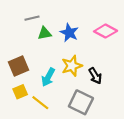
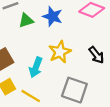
black arrow: (95, 76) -> (96, 55), moved

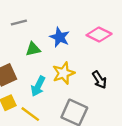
green triangle: (26, 20) -> (33, 49), moved

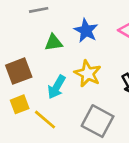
yellow star: (63, 73) -> (88, 74), turned -30

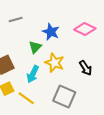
green triangle: (53, 43) -> (35, 47), moved, turned -32

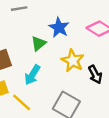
yellow star: (54, 63) -> (73, 61), moved

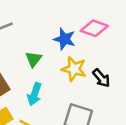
blue star: (59, 27) -> (65, 39), moved

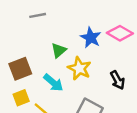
yellow star: (74, 69) -> (79, 68), moved
cyan arrow: (35, 94) -> (53, 83), turned -80

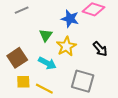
yellow star: (79, 68) -> (66, 46), turned 30
yellow square: (21, 98) -> (23, 82), turned 32

